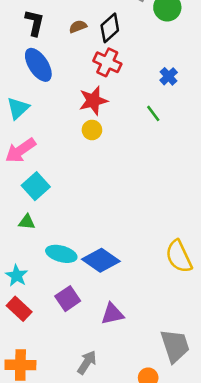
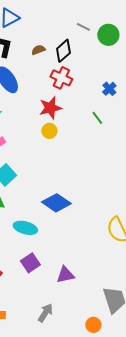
blue diamond: (101, 260) -> (56, 203), moved

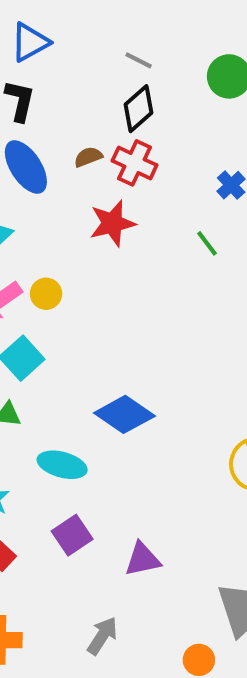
gray line: (83, 27) -> (139, 60), moved
brown semicircle: (38, 50) -> (88, 157), moved
yellow circle: (49, 131) -> (46, 294), moved

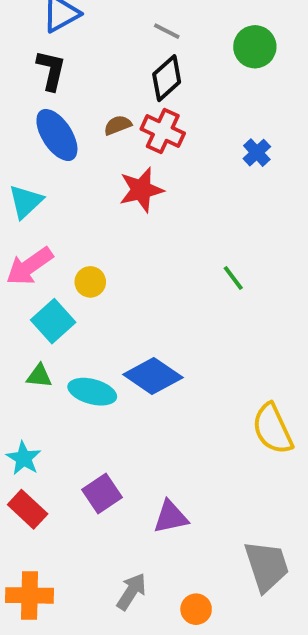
green line: (207, 243) -> (233, 278), moved
yellow circle: (46, 294) -> (90, 282), moved
cyan ellipse: (62, 465) -> (92, 392), moved
orange circle: (199, 660) -> (196, 609), moved

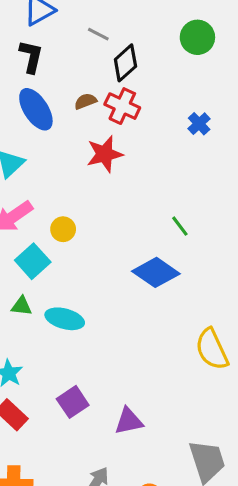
gray line: (167, 31) -> (98, 34), moved
blue diamond: (153, 376) -> (156, 272), moved

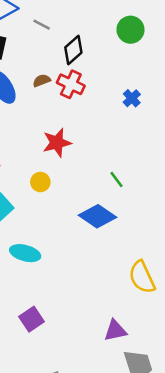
gray line: (98, 34) -> (42, 25), moved
red star: (105, 154) -> (57, 143), moved
yellow circle: (63, 229) -> (40, 182), moved
purple triangle: (129, 421) -> (115, 331), moved

